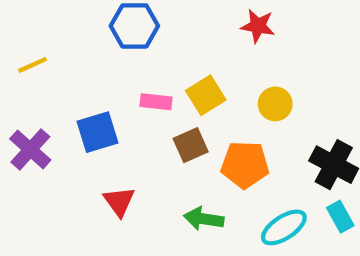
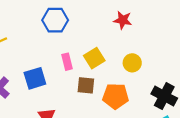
pink rectangle: (156, 102) -> (67, 62), turned 70
brown square: (191, 145) -> (86, 85), turned 30

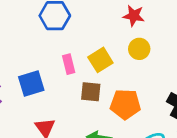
yellow circle: (132, 63) -> (139, 49), moved

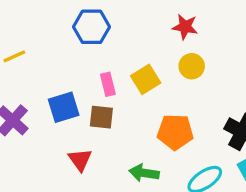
brown square: (91, 92) -> (101, 117), moved

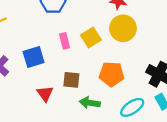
yellow circle: (192, 66) -> (123, 28), size x1.5
brown square: (101, 117) -> (71, 80), moved

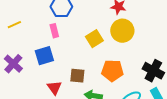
pink rectangle: (65, 41) -> (54, 31), moved

